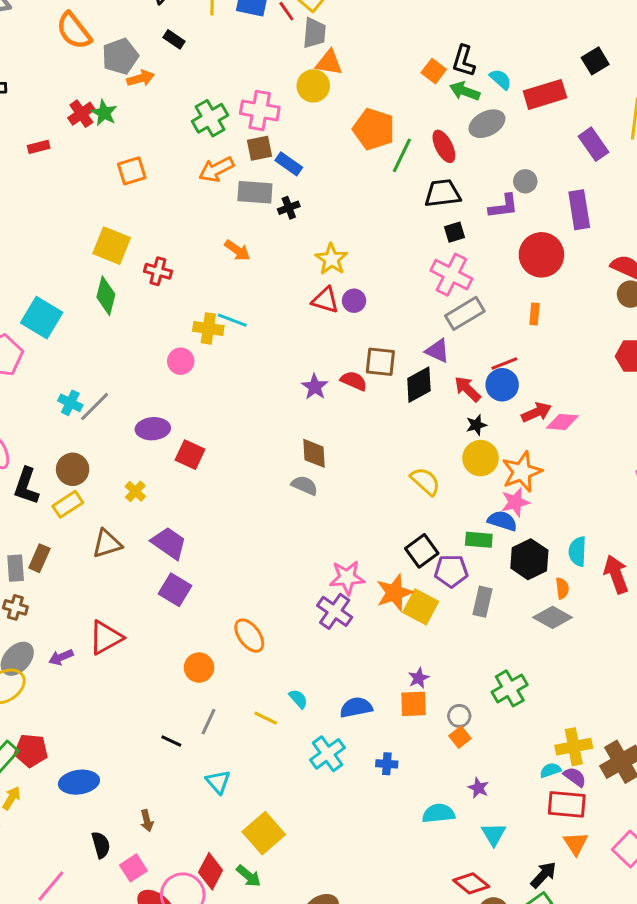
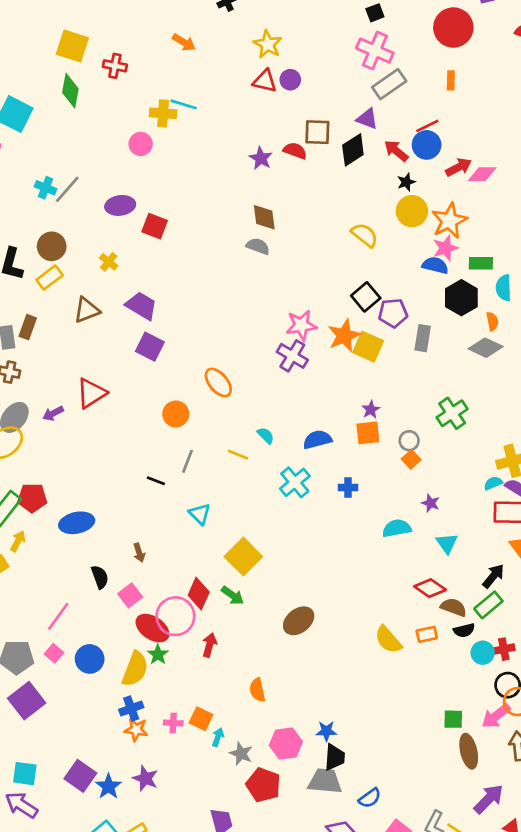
green rectangle: (479, 540) -> (481, 263), moved

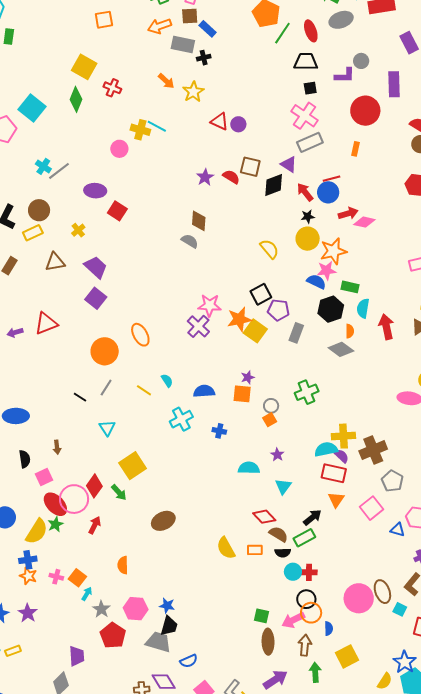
yellow star: (268, 44) -> (193, 92), moved
orange circle: (176, 414) -> (105, 351), size x1.4
cyan semicircle: (493, 483) -> (326, 449), size x1.6

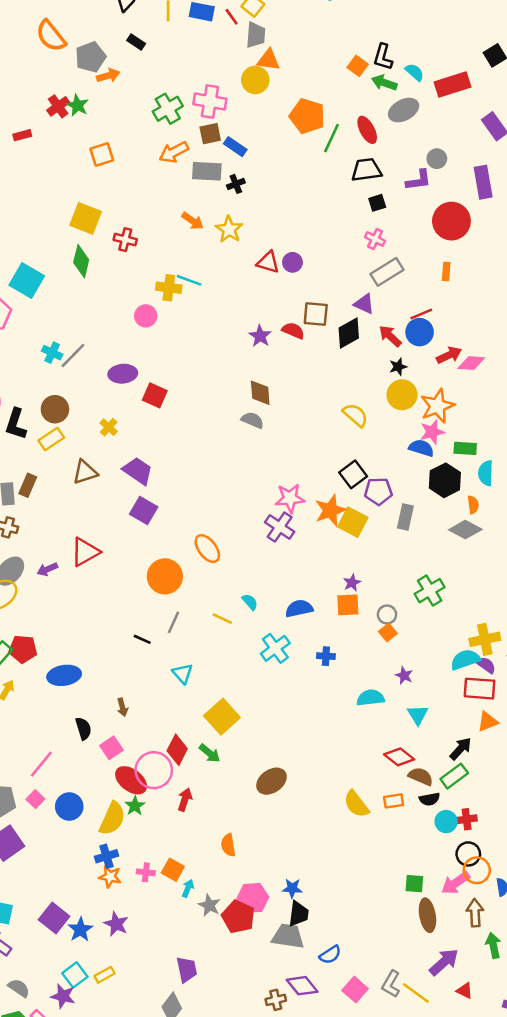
pink cross: (305, 116) -> (375, 239), size x0.6
orange triangle: (336, 500) -> (488, 722), turned 42
red pentagon: (113, 635) -> (238, 917), moved

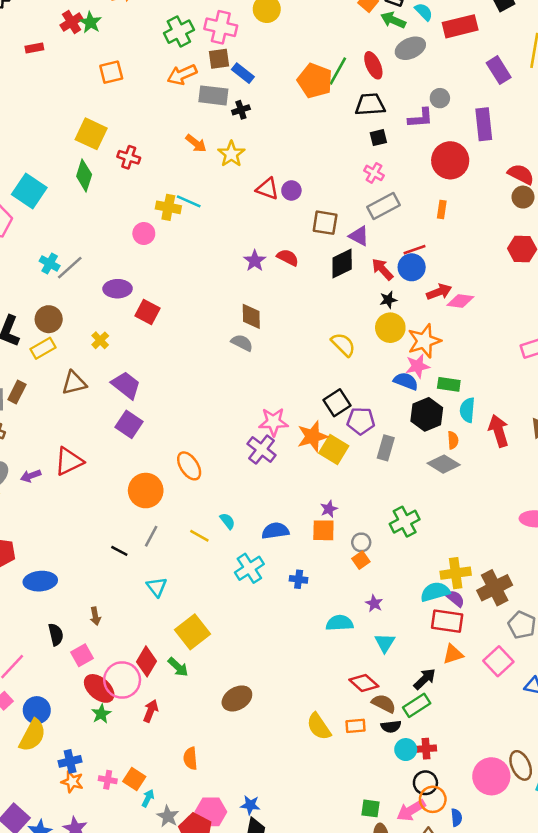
orange pentagon: (307, 116) -> (315, 81), moved
brown square: (316, 314) -> (325, 223), moved
yellow semicircle: (112, 819) -> (33, 735), moved

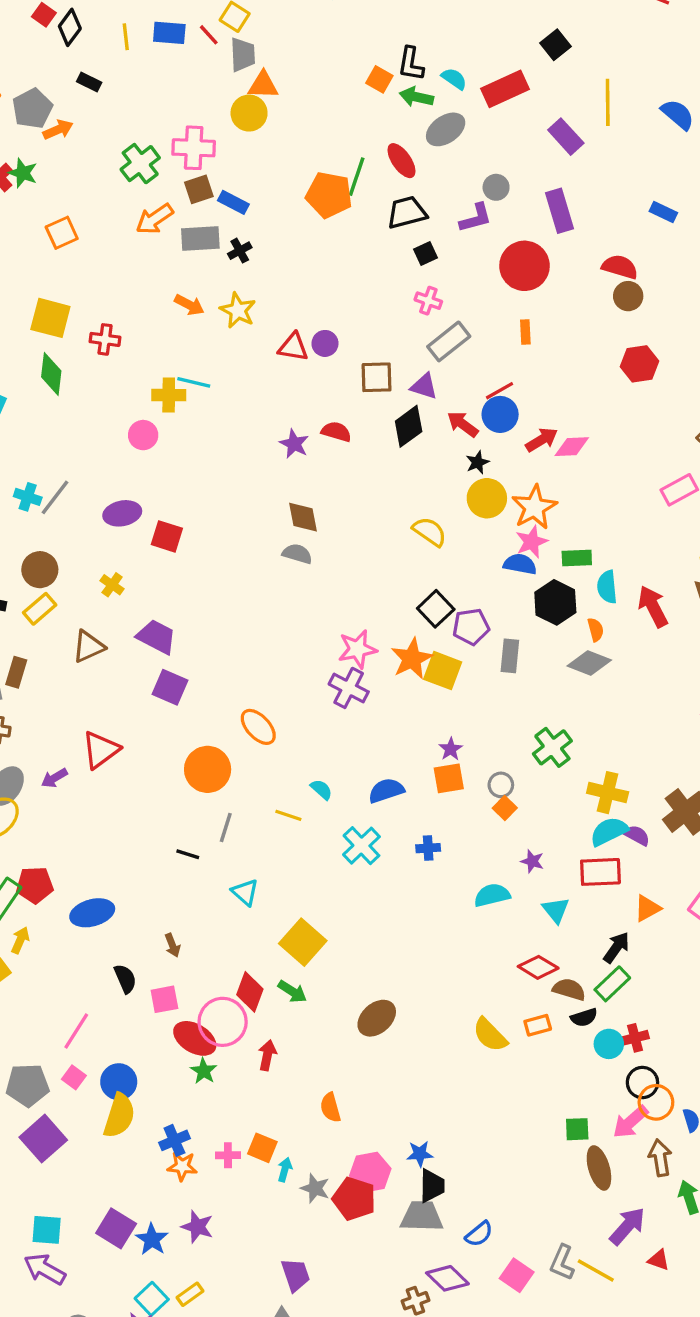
yellow cross: (456, 573) -> (608, 793), moved, turned 32
red rectangle: (447, 621) -> (600, 872), moved
pink square: (82, 655) -> (164, 999), turned 30

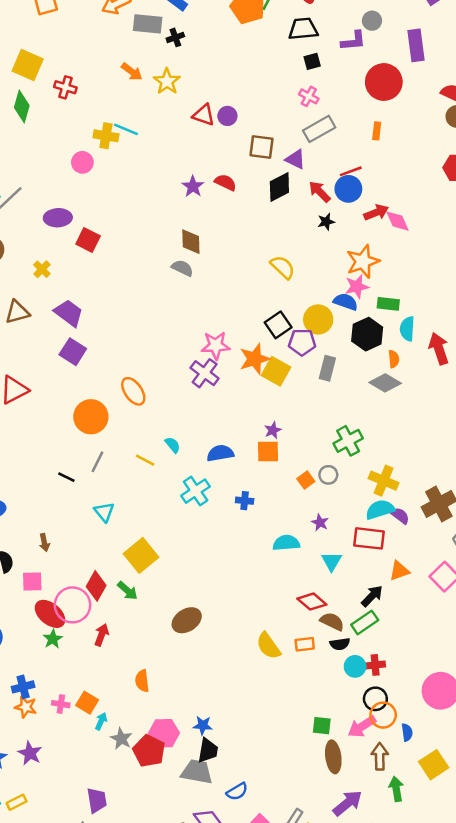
pink diamond: (572, 447) -> (398, 221), turned 60
yellow circle: (487, 498) -> (318, 319), moved
gray circle: (501, 785) -> (328, 475), moved

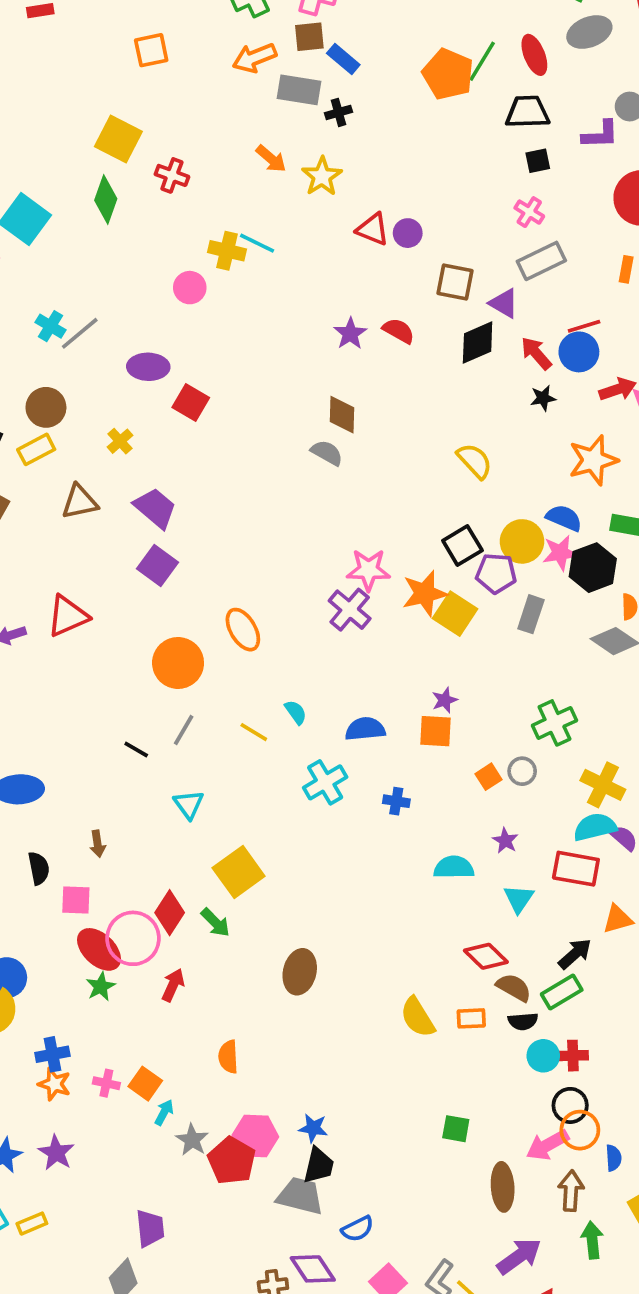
pink star: (357, 287) -> (560, 553), moved
brown ellipse: (187, 620) -> (300, 972), turned -48
green square: (322, 726) -> (456, 1129), moved

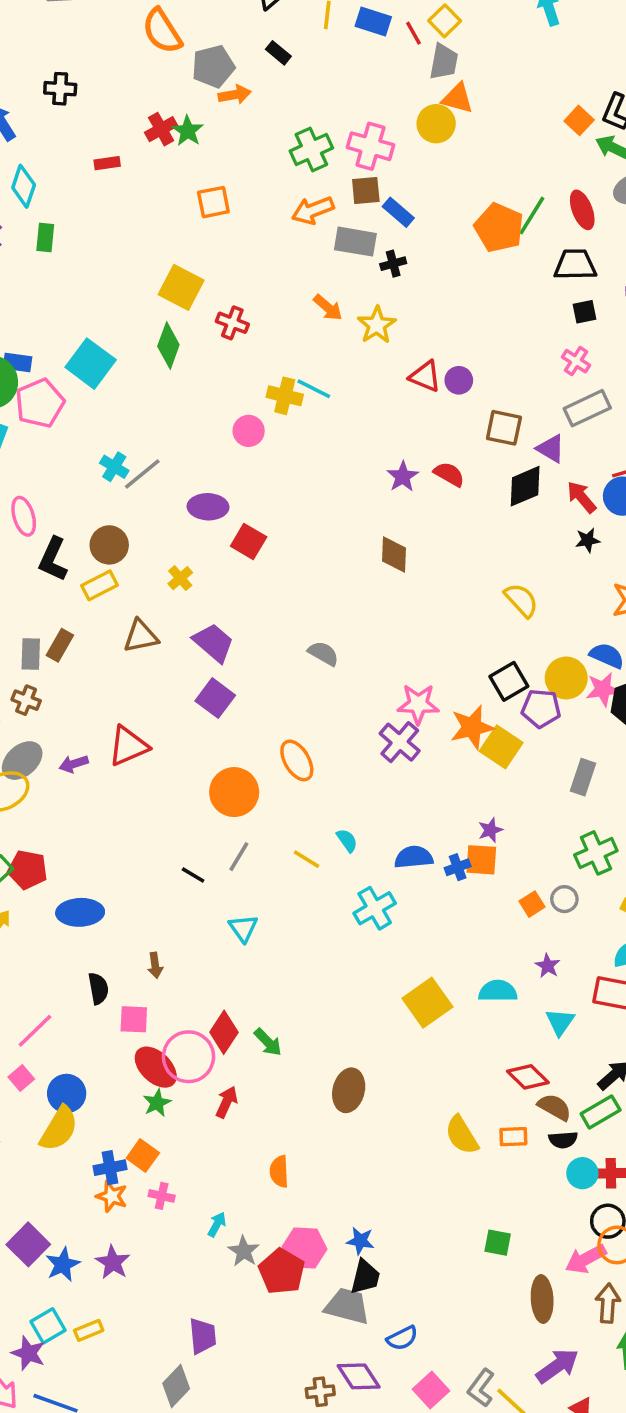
gray semicircle: (327, 453) -> (323, 653), moved
gray rectangle: (531, 614) -> (583, 777), moved
blue cross: (396, 801) -> (458, 867), moved, turned -30
yellow square: (239, 872) -> (427, 1003), moved
orange square: (145, 1084) -> (143, 1155), moved

